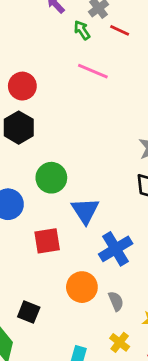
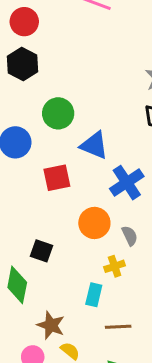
blue triangle: (85, 211) -> (94, 145), turned -32
yellow cross: (120, 342) -> (115, 266), moved, turned 36

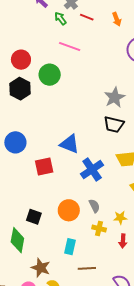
green circle: (58, 113) -> (50, 75), moved
orange circle: (94, 223) -> (69, 210), moved
yellow cross: (115, 266) -> (99, 228), moved, turned 32

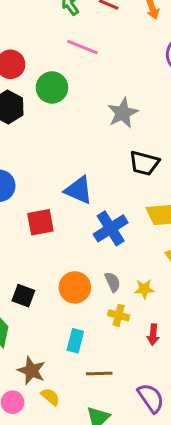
gray star: (115, 97) -> (123, 113), moved
yellow star: (120, 218) -> (144, 289), moved

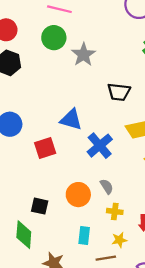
green circle: (52, 87) -> (54, 38), moved
gray star: (123, 113) -> (83, 55), moved
yellow star: (144, 289) -> (119, 240), moved

